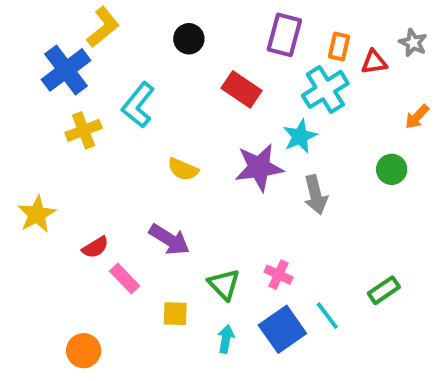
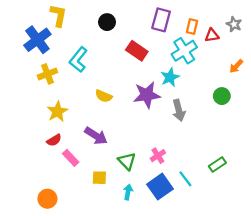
yellow L-shape: (103, 27) -> (58, 15), turned -40
yellow star: (37, 214) -> (57, 111), moved
pink cross: (279, 275) -> (158, 156), turned 32

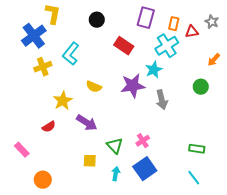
yellow star: (57, 111) -> (63, 101), moved
pink rectangle: (71, 158) -> (22, 150), moved
green rectangle: (217, 164) -> (197, 149), turned 42
cyan line: (185, 179) -> (194, 178), moved

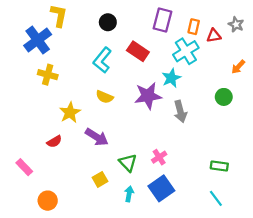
cyan L-shape: (71, 54) -> (102, 60), moved
yellow cross: (43, 67) -> (48, 75), turned 36
yellow square: (90, 161) -> (100, 179), turned -32

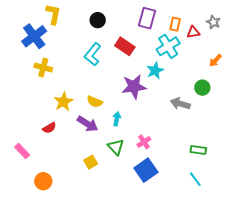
yellow semicircle: (104, 97) -> (95, 102), moved
gray arrow: (180, 111) -> (180, 104), moved, turned 120
cyan arrow: (129, 194) -> (117, 119), moved

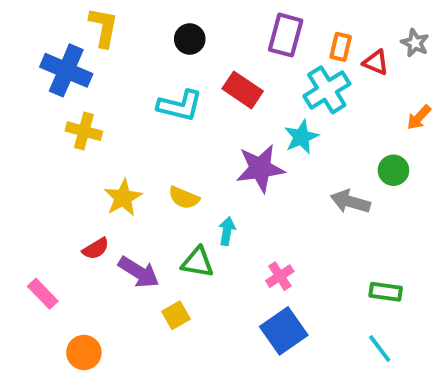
red triangle: (193, 32) -> (376, 63), turned 32
blue cross: (34, 36) -> (66, 70), turned -30
cyan L-shape: (93, 54) -> (180, 106), turned -115
purple arrow: (88, 124) -> (139, 272), moved
green triangle: (116, 147) -> (198, 262), moved, turned -36

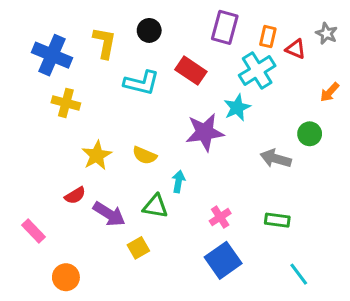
yellow L-shape: (103, 27) -> (104, 43), moved
green rectangle: (386, 292) -> (277, 220), moved

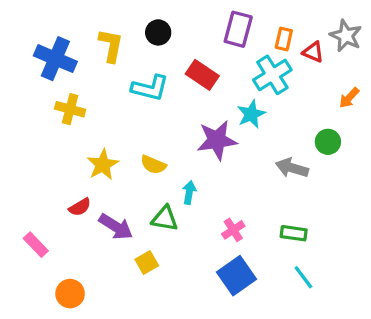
gray star: (327, 34) -> (346, 36), size x1.4
cyan line: (299, 274) -> (303, 277), moved

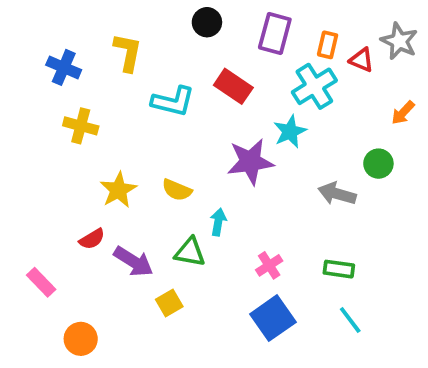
black circle: (158, 32) -> (207, 22), moved
blue cross: (55, 59) -> (64, 67), size x0.7

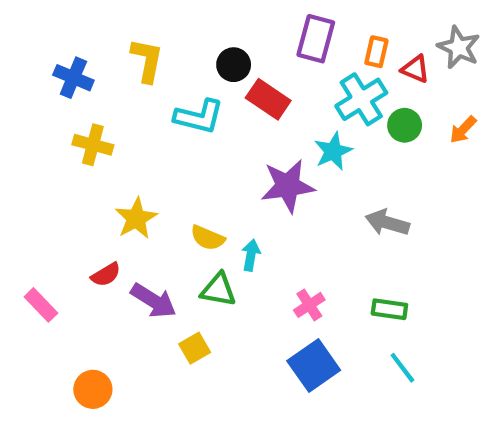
black circle: (207, 22) -> (234, 65), moved
green circle: (378, 164) -> (405, 125), moved
yellow semicircle: (177, 190) -> (208, 238), moved
pink rectangle: (41, 282) -> (41, 305), moved

